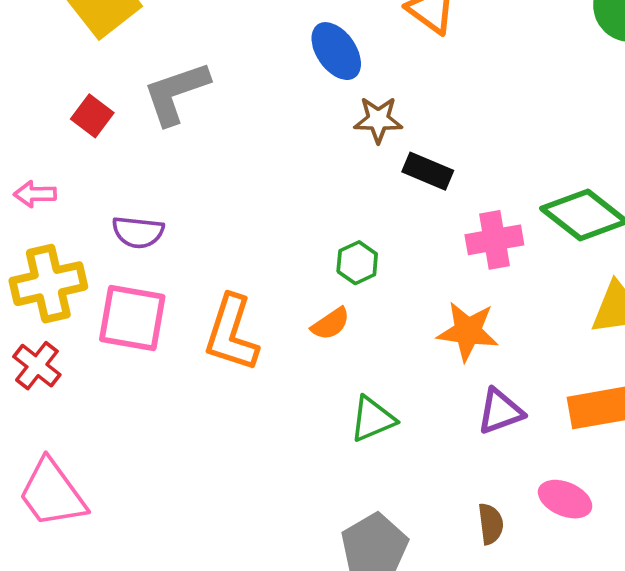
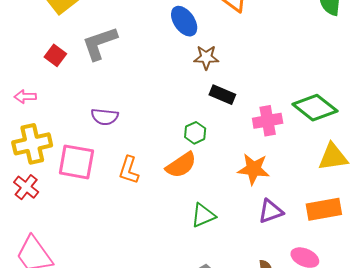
black rectangle: (428, 171) -> (222, 95), moved
purple semicircle: (138, 232) -> (105, 117), moved
orange semicircle: (331, 324) -> (181, 165), size x1.5
orange L-shape: (231, 333) -> (129, 170), size x0.7

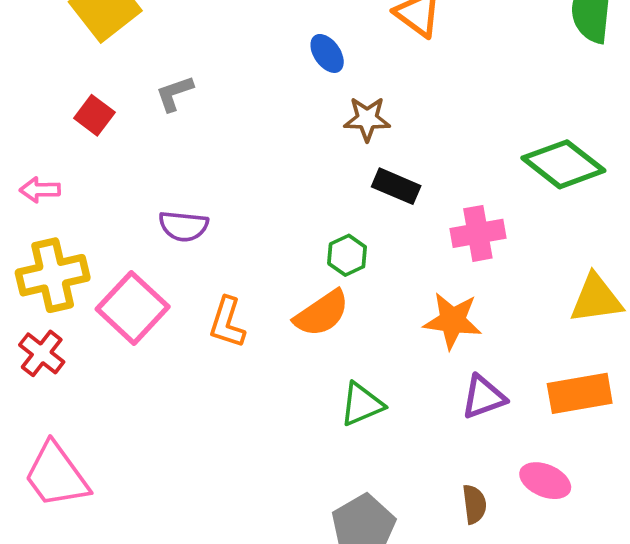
blue ellipse: (184, 21) -> (327, 53), size x0.7
gray L-shape: (100, 43) -> (174, 93), size x0.6
green diamond: (315, 108) -> (563, 164), moved
pink square: (76, 162) -> (133, 308), turned 33

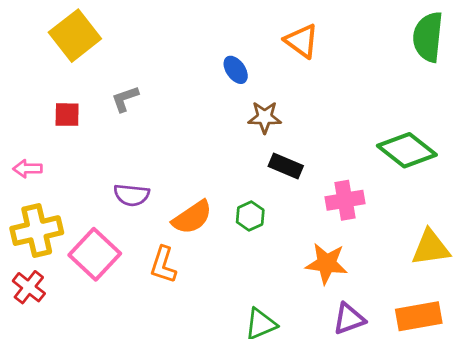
red square: (94, 115) -> (67, 115), turned -36
orange semicircle: (322, 313) -> (192, 217), moved

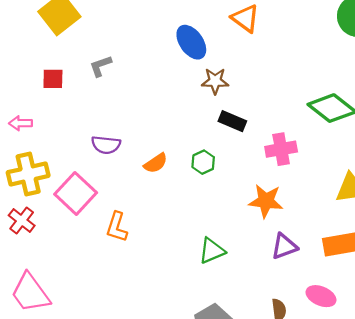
blue ellipse: (236, 70) -> (191, 42), size x1.5
orange semicircle: (192, 217) -> (156, 163), size x0.7
orange L-shape: (163, 265) -> (117, 227), moved

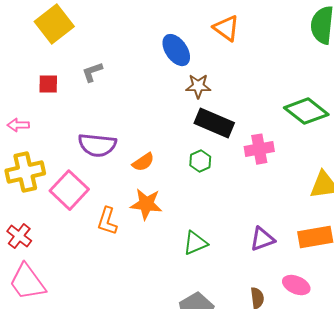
black rectangle: (232, 121) -> (214, 123), size x1.5
purple semicircle: (106, 145) -> (97, 145), size x1.4
green hexagon: (203, 162) -> (200, 161), moved
orange star: (266, 201) -> (146, 204), moved
red cross: (22, 220) -> (19, 236), moved

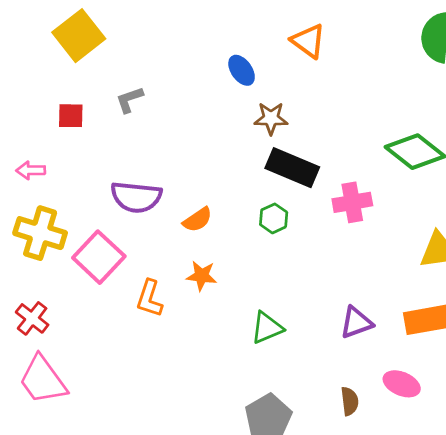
blue ellipse: (176, 50) -> (242, 70), size x0.7
yellow cross: (25, 172) -> (40, 233), turned 30
orange star: (146, 204) -> (202, 276), size x0.7

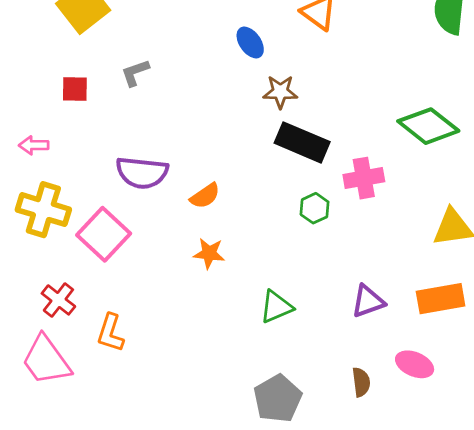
green hexagon: (274, 218) -> (315, 208), moved
orange L-shape: (149, 298) -> (110, 333), moved
red cross: (32, 318) -> (58, 300), moved

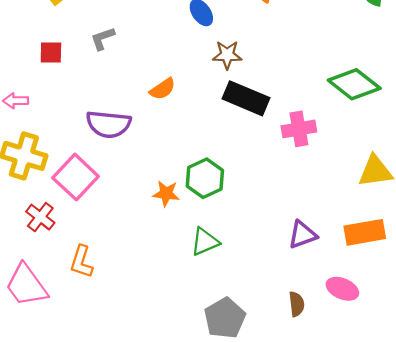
orange semicircle: (205, 196) -> (163, 89), moved
green hexagon: (315, 208) -> (205, 178), moved, size x1.5
red cross: (58, 300) -> (40, 217), moved
green triangle: (276, 307) -> (205, 242), moved

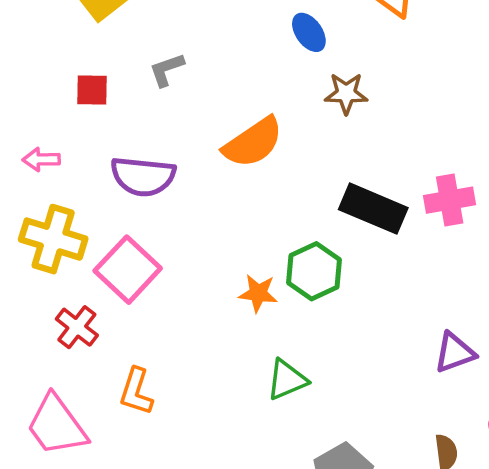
orange semicircle: (163, 89) -> (253, 142), size x1.6
black rectangle: (246, 98) -> (373, 209), moved
purple semicircle: (108, 124) -> (143, 176), moved
green triangle: (205, 242) -> (287, 380), moved

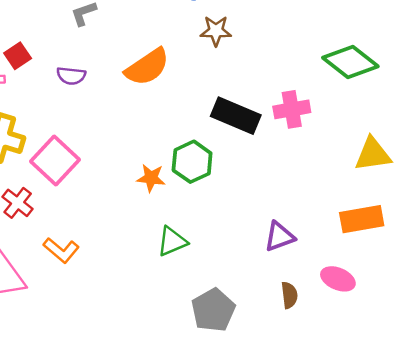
red square: (92, 90) -> (18, 56), moved, turned -35
purple semicircle: (143, 176) -> (71, 76), moved, size x0.6
purple triangle: (455, 353) -> (279, 237), moved
orange L-shape: (136, 392) -> (61, 250), turned -68

